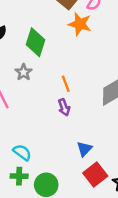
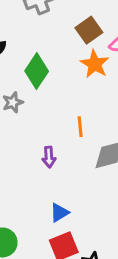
orange line: (66, 84) -> (80, 127), moved

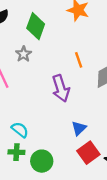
purple arrow: (49, 157) -> (61, 88), size x1.6

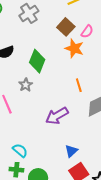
orange line: (79, 60) -> (79, 85), moved
purple arrow: (61, 88) -> (57, 116), turned 75

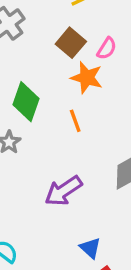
orange line: (79, 85) -> (75, 121), moved
blue triangle: (71, 151) -> (90, 248), turned -32

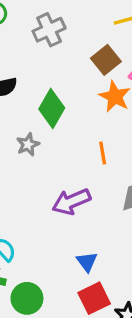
orange line: (75, 121) -> (103, 153), moved

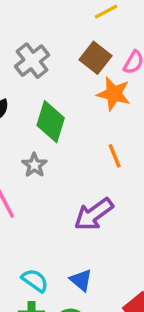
gray cross: (49, 30) -> (32, 61), moved
blue triangle: (87, 262) -> (81, 280), moved

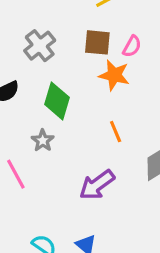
brown square: (96, 58) -> (97, 42), turned -32

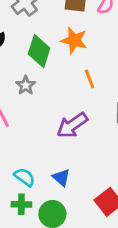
orange star: (114, 75) -> (74, 40), moved

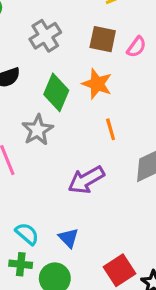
gray star: (26, 85) -> (38, 130), size x1.4

